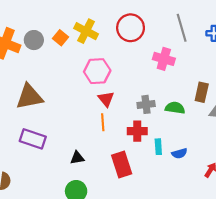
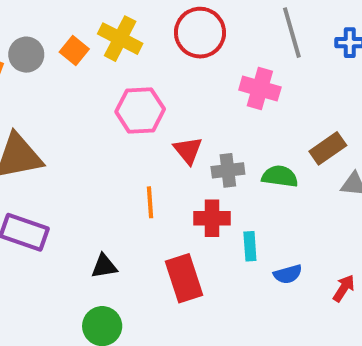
brown rectangle: (202, 92) -> (328, 148), turned 42
red triangle: (106, 99) -> (188, 150), moved
blue semicircle: (179, 153) -> (288, 274), moved

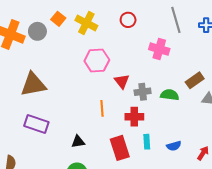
red circle: (200, 33) -> (128, 20), size x0.6
orange square: (74, 51) -> (58, 19), moved
cyan rectangle: (250, 246) -> (147, 142), moved

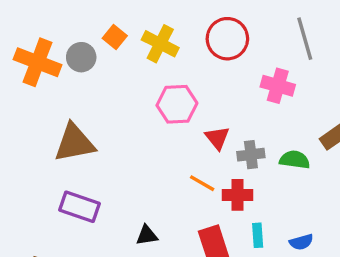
red circle: (128, 20) -> (227, 39), size x1.6
orange line: (102, 108) -> (202, 183), moved, turned -56

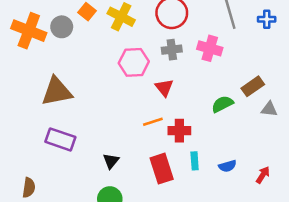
gray cross: (251, 155) -> (172, 50), moved
green semicircle: (295, 160) -> (222, 104), turned -35
orange line: (202, 183) -> (153, 122), turned -48
black triangle: (147, 235) -> (111, 161), turned -42

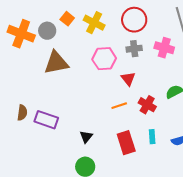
brown triangle: (57, 91) -> (56, 63), moved
red cross: (179, 131) -> (147, 105), moved, turned 30
brown semicircle: (29, 188) -> (22, 113), moved

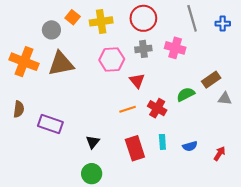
yellow cross: (94, 23) -> (101, 21), turned -35
orange cross: (21, 34) -> (24, 62), moved
brown semicircle: (22, 113) -> (19, 109), moved

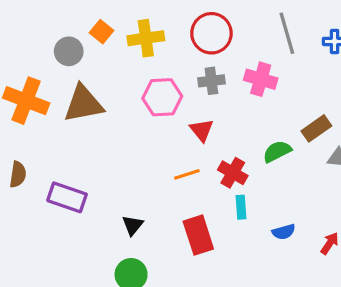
cyan rectangle: (162, 142) -> (241, 207), moved

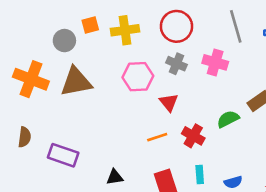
orange square: (102, 32) -> (90, 25), turned 36
gray cross: (211, 81) -> (176, 64), turned 30
cyan rectangle: (241, 207) -> (200, 174), moved
black triangle: (133, 225) -> (115, 177), turned 42

